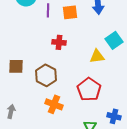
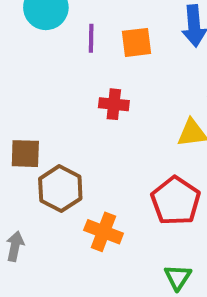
brown hexagon: (46, 75) -> (60, 189), moved

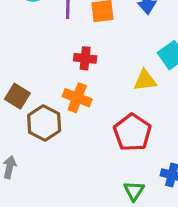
brown square: (25, 154) -> (17, 96), turned 30
orange cross: (104, 232) -> (77, 98), moved

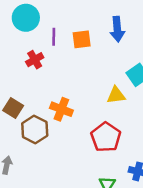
red cross: (85, 58) -> (35, 60), moved, turned -36

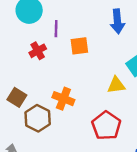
orange square: (82, 39) -> (79, 46), moved

